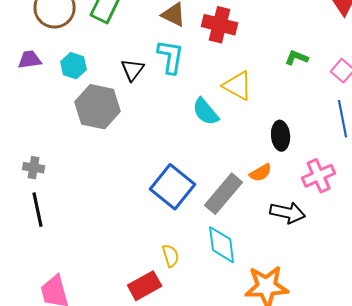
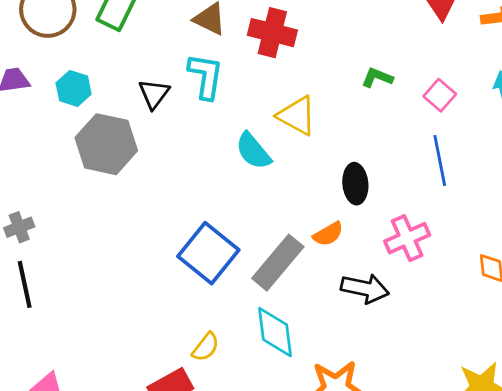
gray cross: (34, 168) -> (19, 227), turned -30
yellow semicircle: (171, 256) -> (206, 347), turned 55

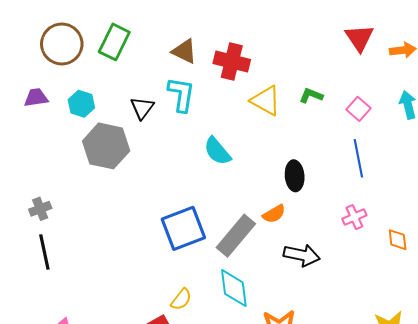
yellow triangle: (297, 116) -> (266, 101), moved
pink cross: (407, 238) -> (354, 217), moved, size x0.7
blue square: (208, 253) -> (183, 228), turned 30

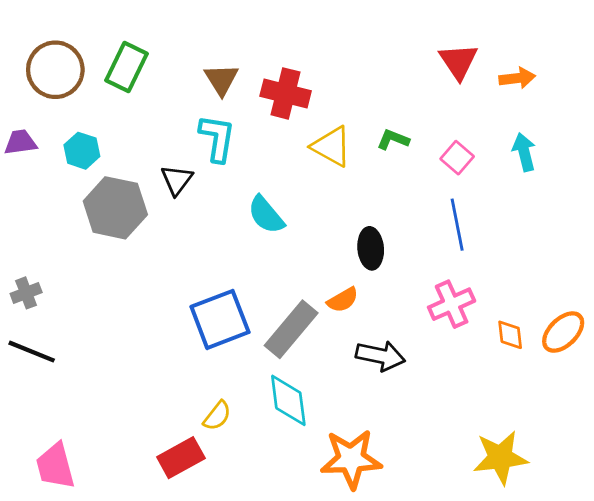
brown triangle: (184, 51) -> (221, 80), turned 32
black triangle: (142, 108) -> (177, 180), moved
pink cross: (354, 217) -> (452, 304), size x1.4
black line: (44, 252) -> (32, 352), turned -56

